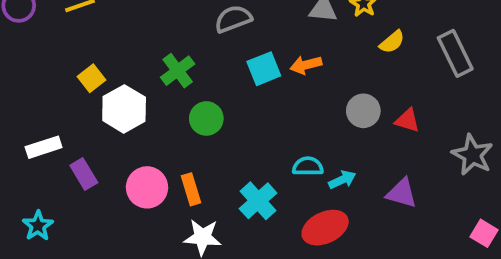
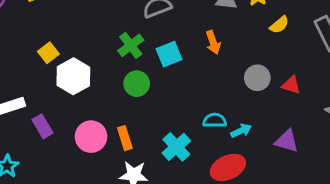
orange arrow: (306, 65) -> (213, 42), turned -95
cyan square: (264, 69) -> (169, 54), moved
green cross: (178, 71) -> (131, 45), moved

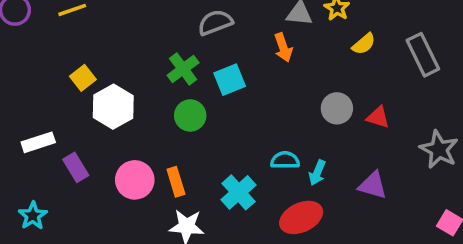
orange arrow: (213, 42) -> (283, 48), moved
cyan arrow: (241, 131) -> (317, 173), turned 138

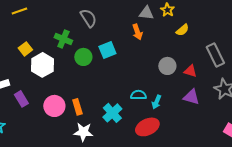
gray semicircle: (215, 22) -> (88, 18), moved, turned 78
gray rectangle: (423, 55) -> (215, 55), moved
green cross: (183, 69) -> (63, 39), moved, turned -30
green circle: (190, 115) -> (83, 57), moved
purple triangle: (373, 185) -> (191, 97), moved

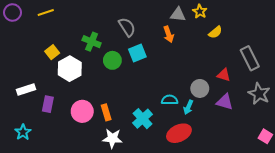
gray semicircle: (88, 18) -> (127, 27), moved
gray circle: (167, 66) -> (200, 88), moved
purple rectangle: (21, 99) -> (48, 104), turned 42

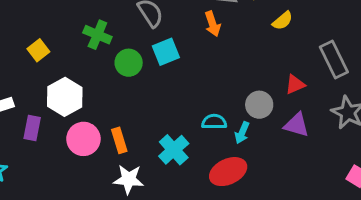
white hexagon: (70, 69) -> (65, 97), moved
red triangle: (224, 75) -> (295, 84), turned -40

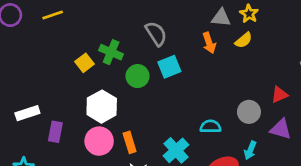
yellow semicircle: (283, 21) -> (244, 40), moved
yellow square: (38, 50) -> (84, 63), moved
white hexagon: (65, 97) -> (102, 107), moved
cyan arrow: (242, 133) -> (250, 150), moved

